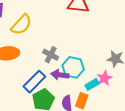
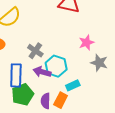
pink star: (104, 78) -> (86, 43), moved
blue rectangle: (34, 82) -> (16, 75), turned -50

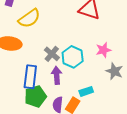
cyan hexagon: (56, 66) -> (73, 57), moved
purple arrow: (42, 72) -> (57, 75), turned 66

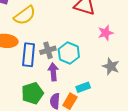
pink star: (103, 50) -> (106, 33), moved
gray cross: (52, 54) -> (48, 50), turned 35
blue rectangle: (30, 77) -> (29, 55), moved

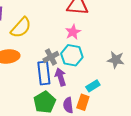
pink star: (106, 33) -> (73, 32), moved
blue rectangle: (29, 55) -> (44, 73), moved

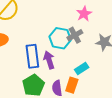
pink star: (73, 32) -> (84, 14), moved
gray cross: (51, 57) -> (75, 35), moved

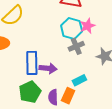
cyan hexagon: (60, 38) -> (72, 28), moved
purple arrow: (49, 60) -> (48, 68), turned 108

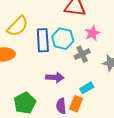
cyan hexagon: (72, 28) -> (63, 39), moved
blue rectangle: (32, 63) -> (43, 40), moved
green pentagon: (30, 92) -> (25, 103), moved

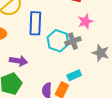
cyan hexagon: (63, 39) -> (58, 41), moved
purple arrow: (55, 77) -> (19, 61), moved

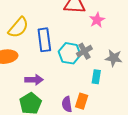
pink star: (85, 21) -> (97, 20), moved
cyan rectangle: (74, 75) -> (96, 77), moved, turned -48

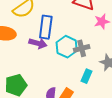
purple arrow: (34, 80) -> (38, 43), moved

